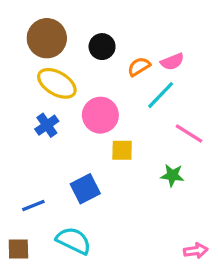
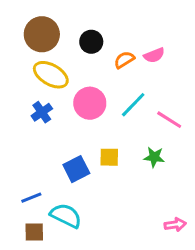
cyan line: (161, 95) -> (133, 105), moved
yellow square: (122, 150) -> (109, 157), moved
blue line: (33, 205) -> (31, 198), moved
brown square: (18, 249) -> (34, 232), moved

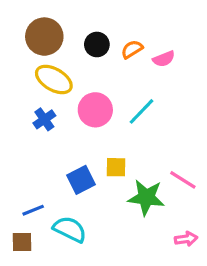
orange semicircle: (124, 60) -> (132, 49), moved
pink line: (169, 120) -> (183, 180), moved
green star: (154, 157) -> (146, 197), moved, size x1.6
brown square: (34, 232) -> (22, 242), moved

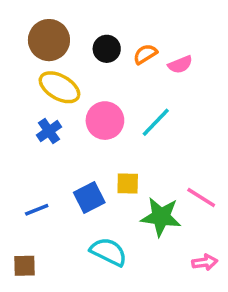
blue line: (33, 210) -> (37, 210), moved
cyan semicircle: (70, 229) -> (108, 252), moved

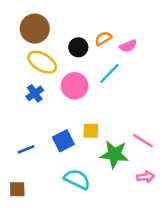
black circle: (107, 49) -> (78, 47), moved
cyan line: (156, 122) -> (109, 73), moved
pink arrow: (205, 262) -> (146, 177), moved

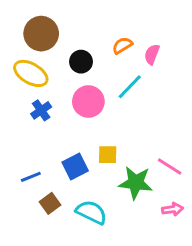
pink semicircle: (128, 46) -> (152, 54), turned 133
black circle: (78, 47) -> (81, 62), moved
yellow ellipse: (42, 62) -> (31, 73), moved
brown square: (17, 189) -> (50, 203), moved, turned -35

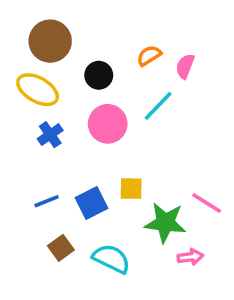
blue line: (31, 177) -> (47, 201), moved
pink arrow: (173, 209) -> (190, 257), moved

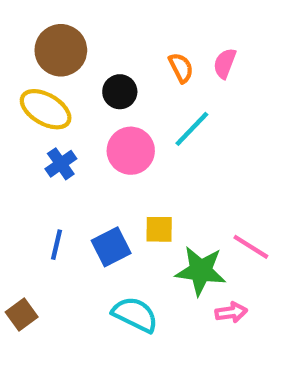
orange semicircle: (149, 55) -> (181, 68), turned 95
pink semicircle: (185, 66) -> (225, 63), moved
blue line: (47, 201) -> (56, 245), turned -55
brown square: (61, 248) -> (22, 315), moved

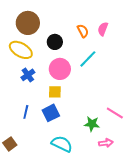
yellow square: (159, 229) -> (55, 92), moved
green star: (201, 271) -> (92, 124), size x0.7

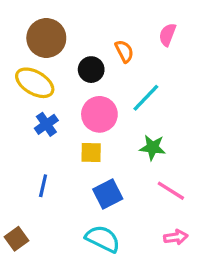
pink semicircle: (103, 29) -> (167, 35), moved
orange semicircle: (83, 31) -> (124, 51), moved
blue square: (51, 113) -> (108, 194), moved
pink line: (115, 113) -> (171, 191), moved
green star: (92, 124) -> (153, 148), moved

